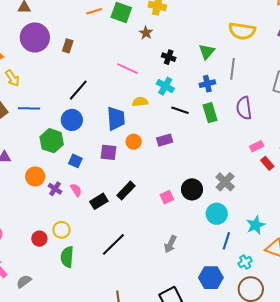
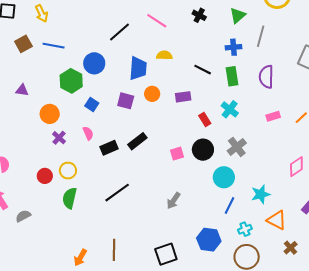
cyan cross: (165, 86) -> (230, 109), moved
black line: (78, 90) -> (120, 32), moved
red rectangle: (267, 163) -> (205, 120), moved
purple cross: (55, 189) -> (59, 138), moved

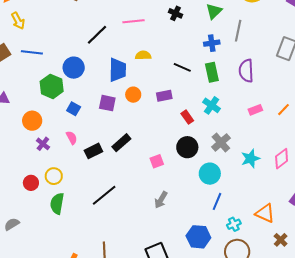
pink line: (157, 21) -> (134, 21), turned -35
pink square: (177, 154) -> (157, 161), moved
cyan star: (261, 194) -> (250, 159), moved

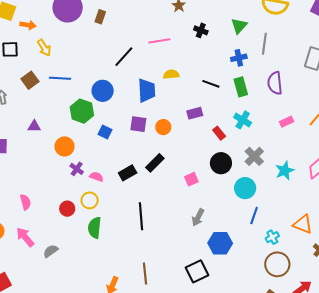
orange circle: (133, 95) -> (163, 127), moved
pink semicircle: (72, 138) -> (96, 177), moved, turned -40
black line: (104, 195) -> (141, 216), turned -52
blue hexagon: (198, 237) -> (220, 243), moved

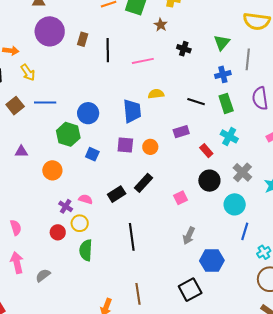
black line: (124, 57) -> (108, 50), moved, turned -40
purple cross: (77, 169) -> (66, 206), moved
pink arrow: (25, 237) -> (17, 263), turned 30

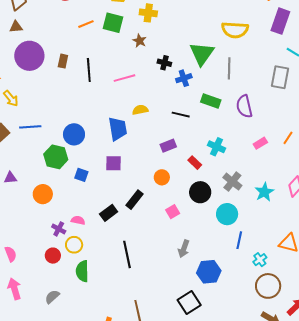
green triangle: (222, 42) -> (202, 54), size x1.5
blue cross: (223, 74) -> (184, 78), moved
green rectangle: (226, 103) -> (211, 101), moved, turned -48
orange circle: (150, 147) -> (162, 177), moved
gray semicircle: (43, 275) -> (52, 297), moved

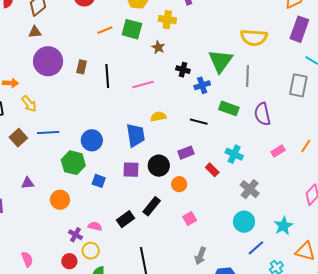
black circle: (200, 192) -> (159, 166), moved
cyan star: (264, 192) -> (283, 226), moved
blue line: (239, 240) -> (256, 248), turned 36

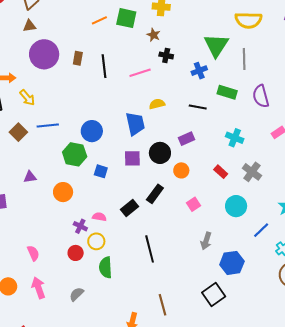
black cross: (183, 70) -> (166, 55), moved
red rectangle: (212, 170) -> (221, 172), moved
cyan circle: (244, 222) -> (236, 206), moved

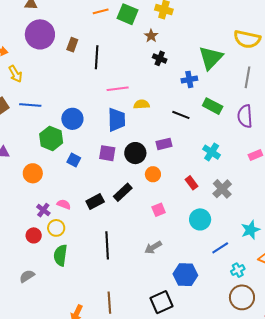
gray line: (244, 59) -> (248, 77), moved
pink line: (140, 73) -> (118, 89), moved
gray arrow: (206, 241) -> (153, 247), moved, turned 30

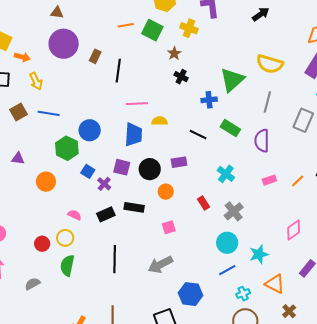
black rectangle: (123, 192) -> (134, 207), turned 48
purple cross: (43, 210) -> (104, 184), moved
cyan circle: (200, 219) -> (227, 243), moved
gray arrow: (153, 247) -> (160, 265), size x1.4

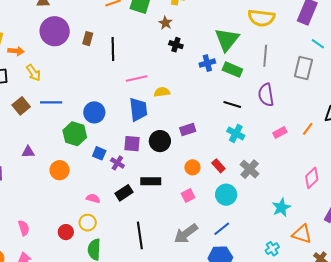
green rectangle: (230, 128) -> (232, 70), moved
black line: (198, 135) -> (232, 105), moved
orange circle: (166, 192) -> (192, 167), moved
cyan circle: (227, 243) -> (226, 195), moved
blue line: (227, 270) -> (222, 229), moved

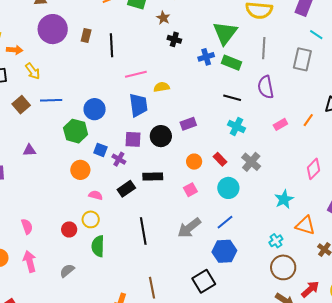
orange circle: (60, 170) -> (80, 170), moved

